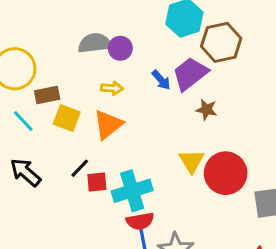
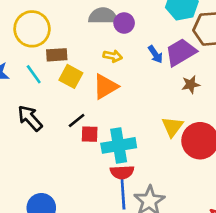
brown star: (206, 110) -> (191, 84), turned -30

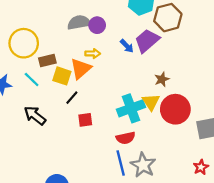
brown star: (191, 84) -> (162, 79), moved
orange triangle: (105, 87) -> (81, 69), moved
black line: (77, 121) -> (72, 98), moved
cyan cross: (119, 145) -> (131, 108), moved
red semicircle: (122, 172) -> (126, 138), moved

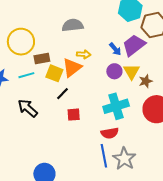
purple circle: (97, 25) -> (114, 71), moved
cyan line: (32, 80) -> (26, 75), turned -63
yellow triangle: (151, 102) -> (132, 72), moved

